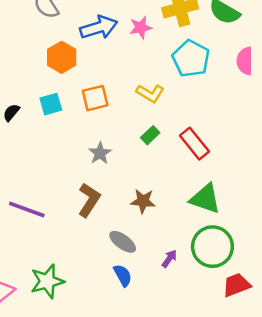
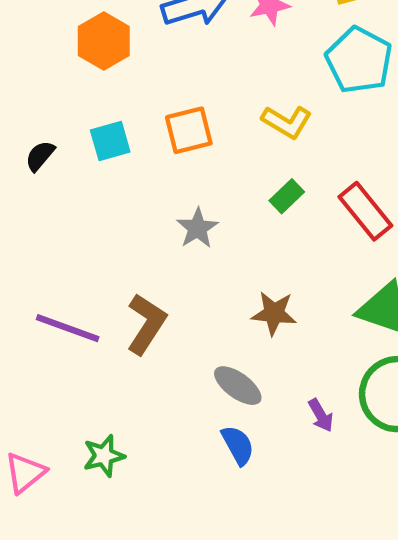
orange hexagon: (62, 57) -> (104, 41), moved
brown L-shape: (89, 200) -> (146, 324), moved
purple arrow: (169, 259) -> (321, 415), turned 114
green star: (47, 281) -> (104, 456), size x0.7

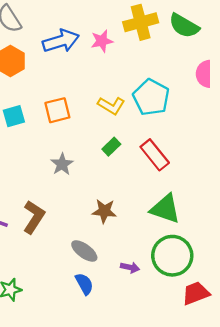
cyan pentagon: (359, 60) -> (151, 97), moved
purple arrow: (321, 415) -> (130, 267), turned -48

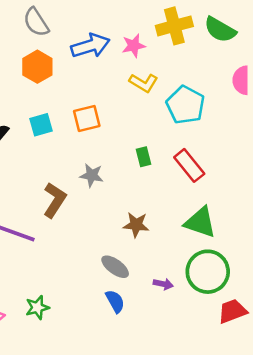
yellow L-shape: (111, 106) -> (144, 83), moved
green rectangle: (111, 147) -> (144, 157), turned -60
gray star: (62, 164) -> (92, 175), turned -30
brown L-shape: (34, 217) -> (55, 200), moved

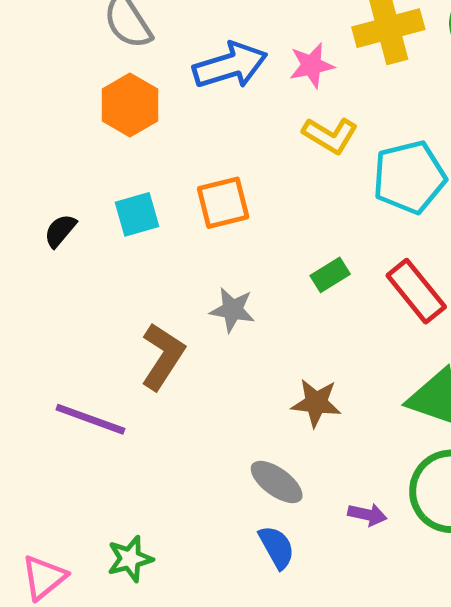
cyan pentagon: (185, 105) -> (409, 177), turned 30
green rectangle: (144, 157) -> (330, 275), turned 72

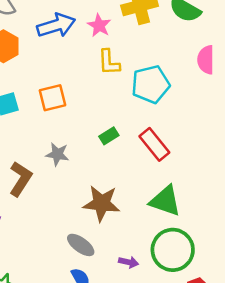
pink star: (312, 65) -> (99, 25), turned -30
yellow L-shape: (330, 135) -> (109, 62), turned 56
brown star: (316, 403) -> (102, 203), size x1.4

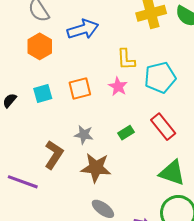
pink star: (99, 25) -> (118, 86), moved
green rectangle: (109, 136) -> (126, 133), moved
brown star: (102, 203) -> (96, 168), moved

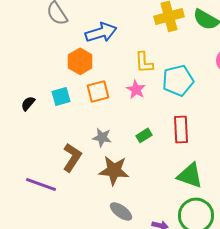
orange hexagon: (40, 46) -> (80, 61), moved
red rectangle: (163, 127) -> (181, 129), turned 36

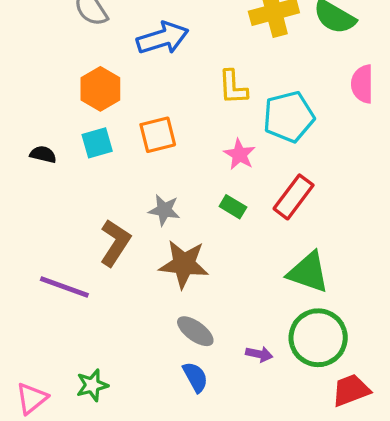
orange hexagon: (80, 61) -> (100, 89), moved
pink star: (136, 89) -> (240, 154), moved
black semicircle: (28, 103) -> (43, 154), turned 63
red rectangle: (181, 129) -> (294, 197), turned 40
green rectangle: (144, 135) -> (233, 207), turned 63

